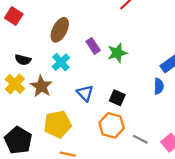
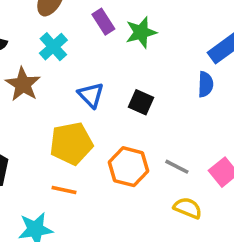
yellow pentagon: (57, 124) -> (71, 143), moved
orange hexagon: (112, 125) -> (129, 167), moved

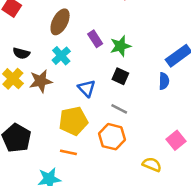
brown star: (23, 84) -> (41, 81), turned 30
black square: (141, 102) -> (120, 76), moved
gray line: (177, 167) -> (119, 109), moved

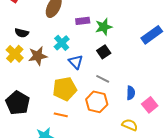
purple rectangle: (95, 39) -> (83, 21), turned -64
cyan cross: (61, 56) -> (62, 43), moved
black square: (120, 76) -> (104, 52), turned 32
blue semicircle: (164, 81) -> (131, 93), moved

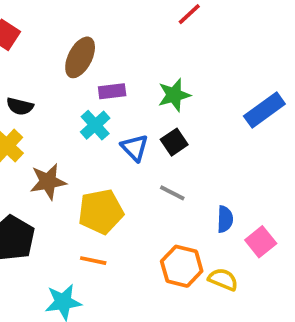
purple rectangle: (83, 21) -> (112, 91), moved
brown star: (38, 56) -> (48, 182), moved
blue triangle: (76, 62) -> (135, 148), moved
orange hexagon: (97, 102) -> (182, 266), moved

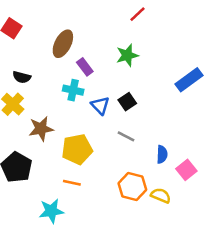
purple rectangle: (112, 91) -> (85, 67), turned 60
green star: (174, 95) -> (127, 55), moved
cyan cross: (95, 125) -> (73, 90), turned -36

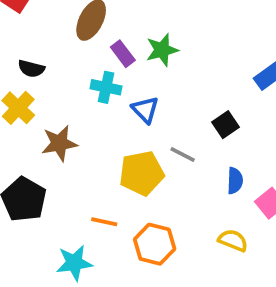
green star: (127, 55) -> (162, 50), moved
black square: (127, 102) -> (226, 125), moved
yellow pentagon: (77, 149) -> (142, 173), moved
orange hexagon: (132, 187) -> (155, 244), moved

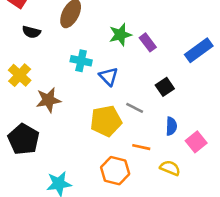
purple rectangle: (123, 54) -> (148, 42), moved
black semicircle: (31, 69) -> (31, 32), moved
orange line: (104, 222) -> (141, 147), moved

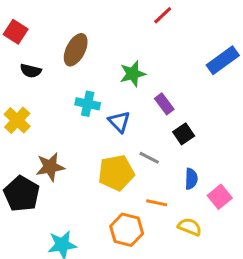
purple rectangle: (148, 42) -> (164, 104), moved
blue rectangle: (199, 50) -> (223, 60), moved
brown star: (48, 100) -> (50, 167), moved

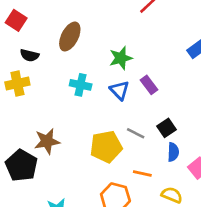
yellow cross: (17, 120) -> (17, 84), moved, turned 35
blue triangle: (119, 122) -> (119, 90), moved
black square: (184, 134) -> (166, 128), moved

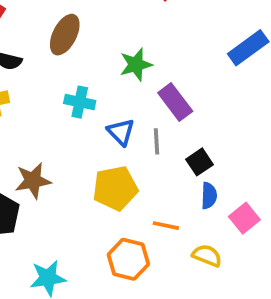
purple rectangle: (149, 85) -> (175, 102), size x1.4
blue triangle: (119, 90) -> (121, 132), moved
gray line: (136, 133) -> (156, 141), moved, turned 60

